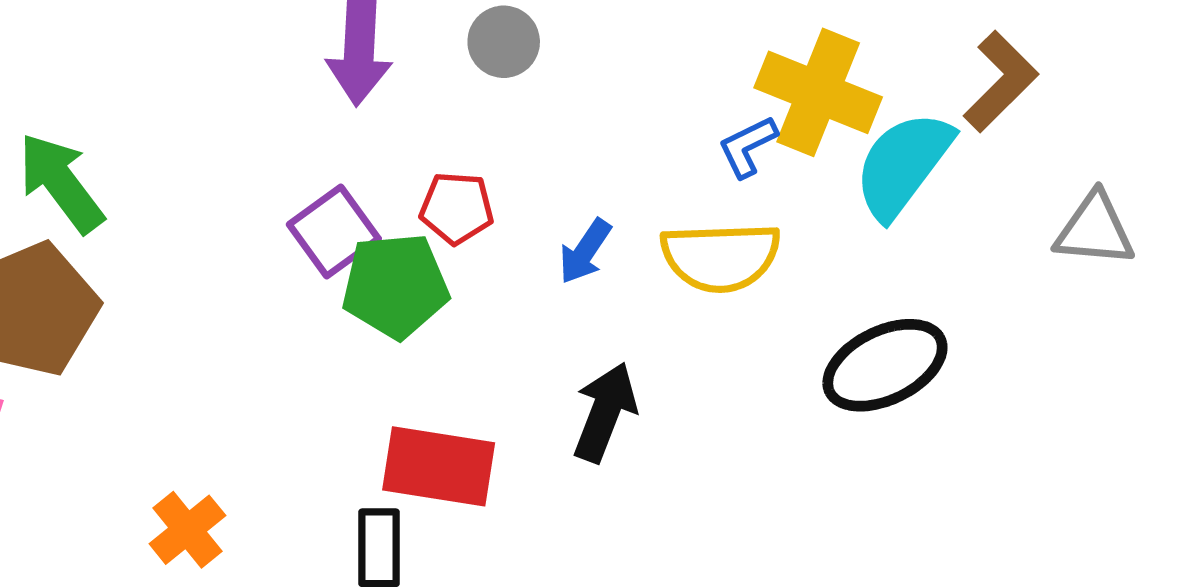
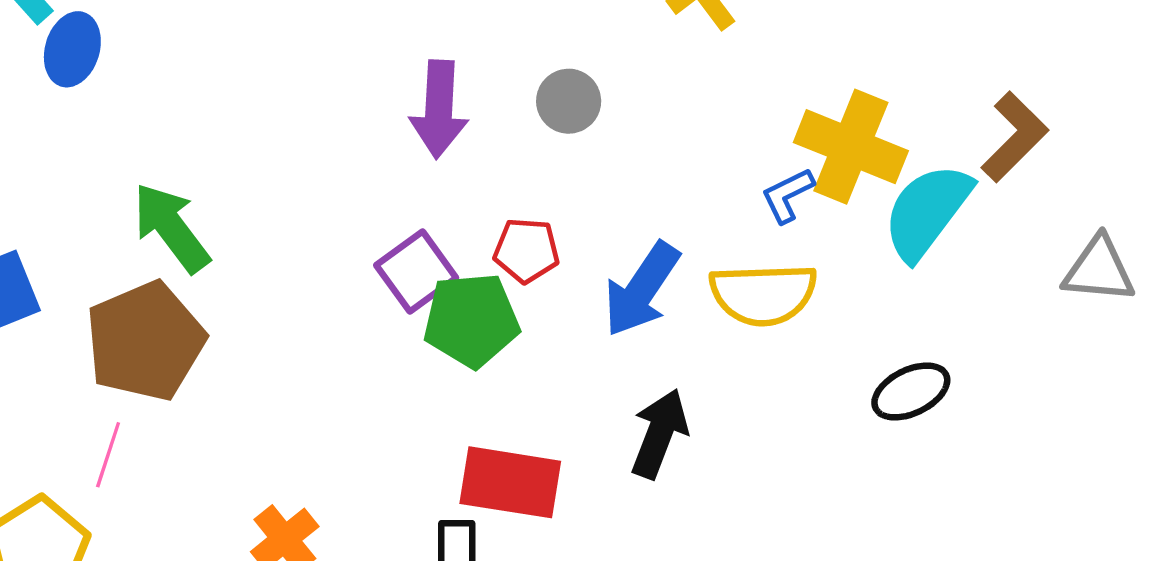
blue arrow: (585, 251) -> (642, 289), size x1.6
black ellipse: (885, 365) -> (911, 391), size x0.7

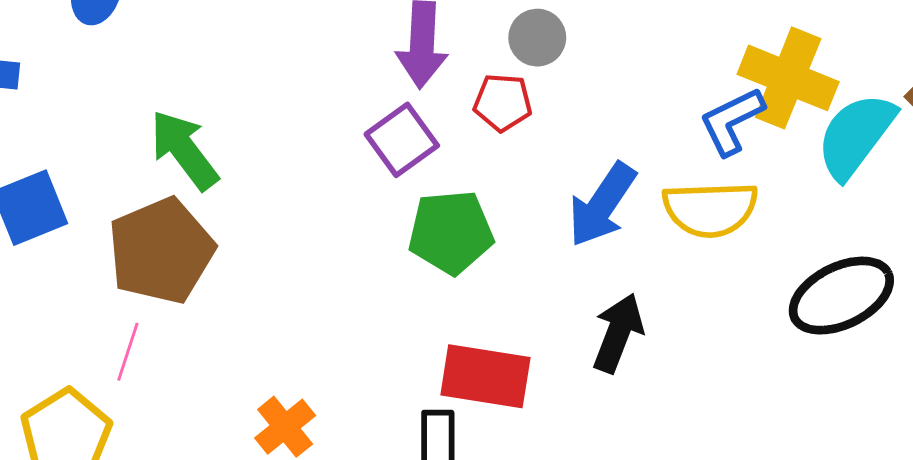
blue L-shape: (788, 195) -> (732, 121), size x1.4
red pentagon: (526, 250) -> (503, 102), moved
purple square: (416, 271) -> (402, 140), moved
black ellipse: (911, 391) -> (841, 296), size x1.5

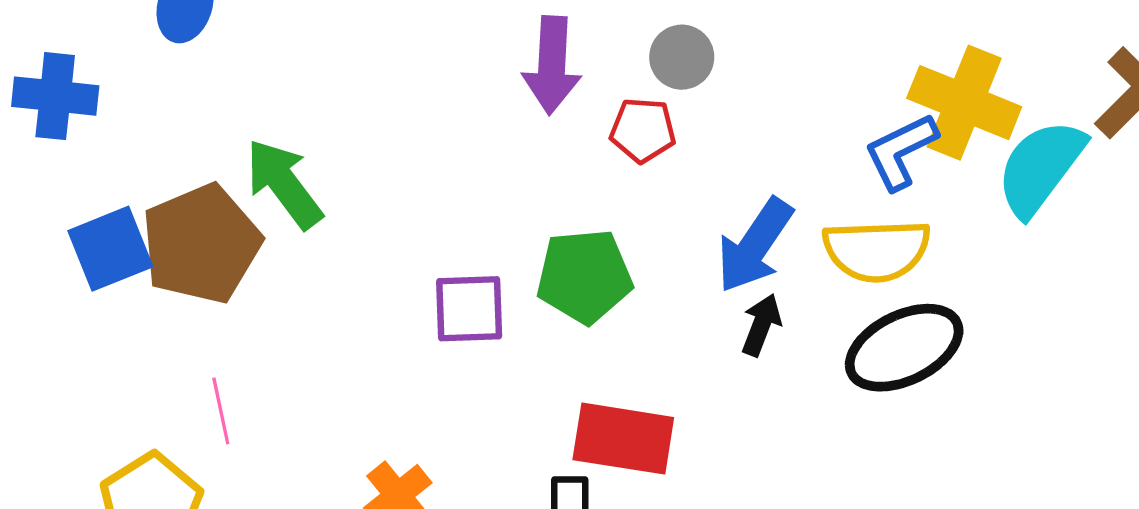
purple square: (402, 140) -> (469, 309), moved, turned 34
brown pentagon: (161, 251) -> (201, 244), moved
black ellipse: (841, 296) -> (904, 348), moved
black arrow: (618, 333) -> (761, 325), moved, size x0.7
pink line: (128, 352) -> (221, 411), turned -30

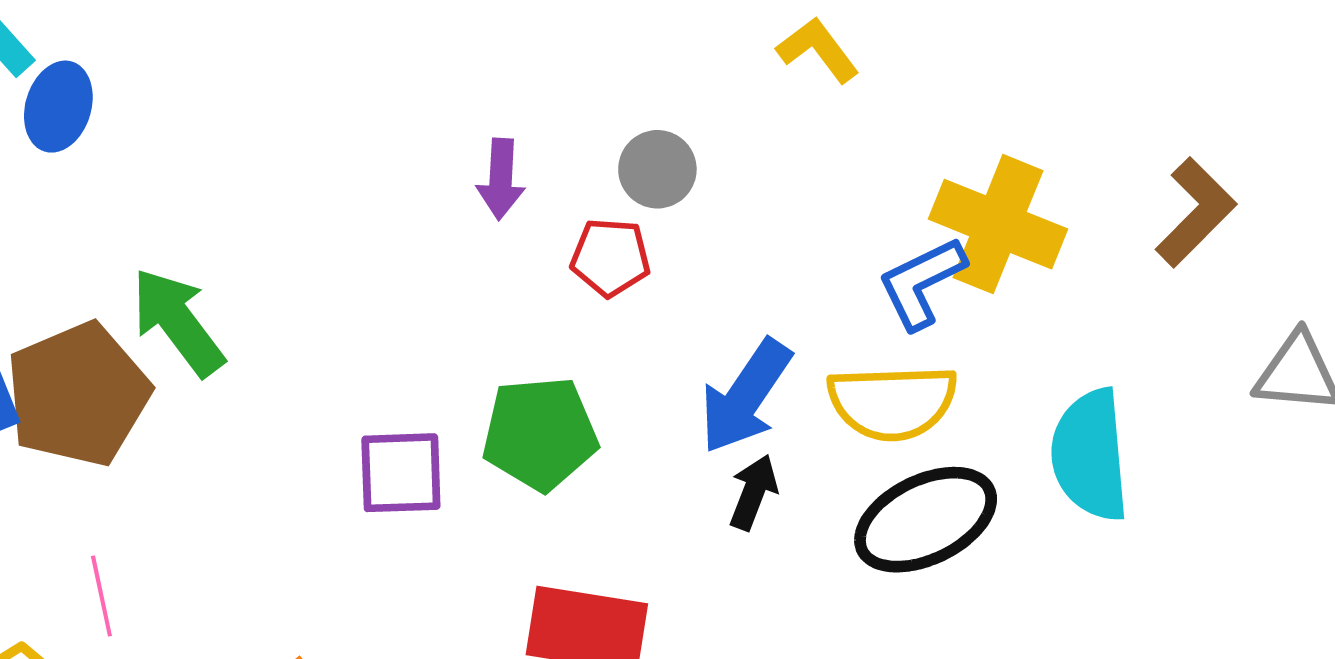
purple arrow: (552, 65) -> (501, 179), size x0.7
cyan semicircle: (1040, 167) -> (1090, 455), moved, turned -42

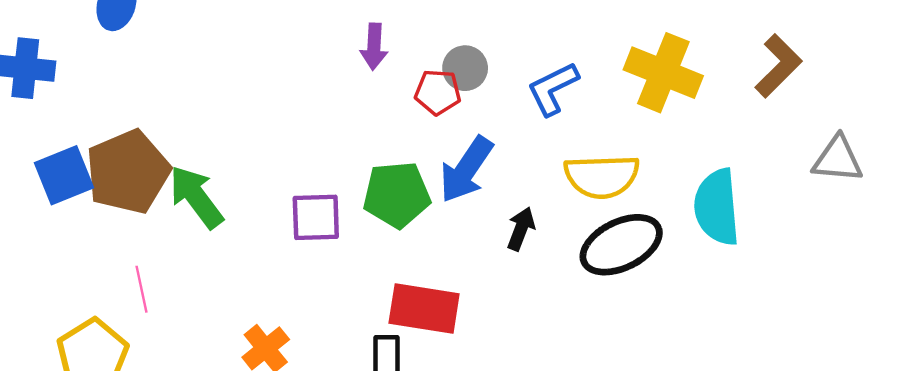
gray circle: (657, 169) -> (465, 68), moved
blue L-shape: (922, 283) -> (553, 89), moved
green arrow: (178, 322) -> (196, 197), moved
blue arrow: (745, 396) -> (466, 170), moved

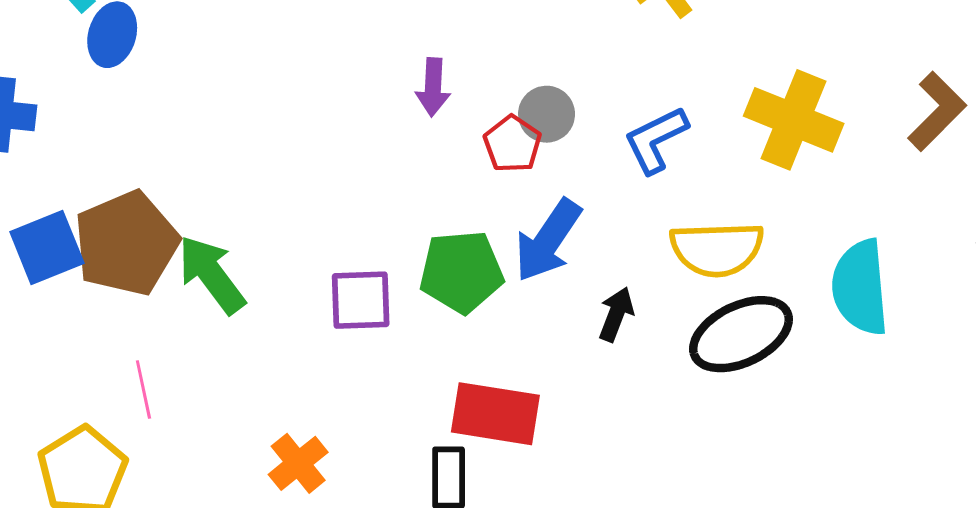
red pentagon: (438, 92) -> (512, 144), turned 30

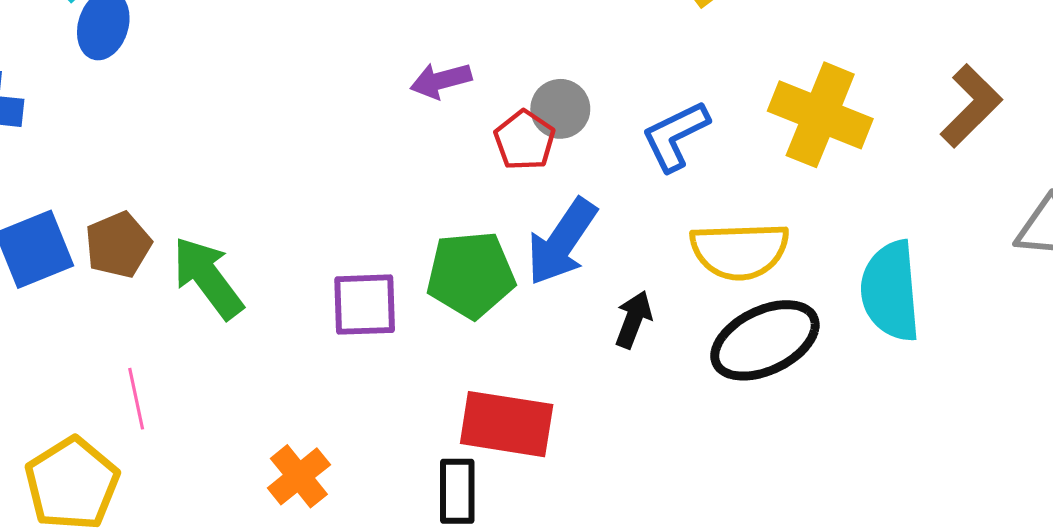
purple arrow: (433, 87) -> (441, 80), turned 72
brown pentagon: (126, 243) -> (118, 245), size x0.6

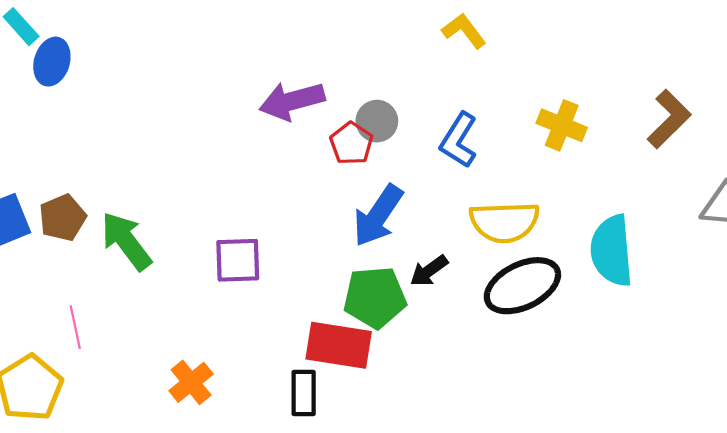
purple arrow: (441, 80) -> (292, 101), size x1.5
yellow cross: (820, 115) -> (562, 125), size x0.7
blue L-shape: (675, 136) -> (459, 140), turned -32
green pentagon: (471, 275) -> (375, 297), moved
black arrow: (634, 319) -> (429, 271), turned -147

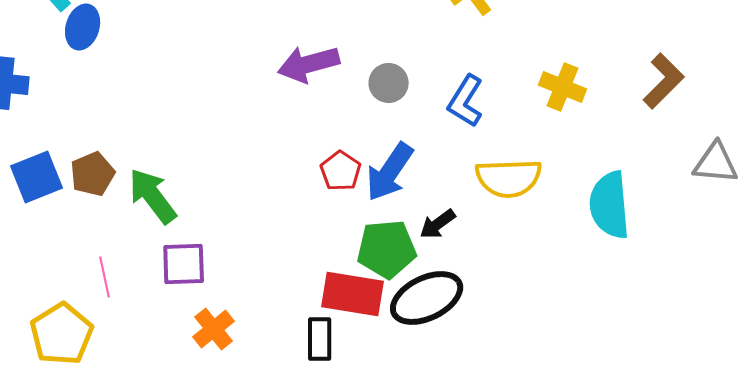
red pentagon: (351, 143) -> (341, 171), moved
purple square: (238, 260) -> (184, 264), moved
black ellipse: (522, 286) -> (427, 298), moved

